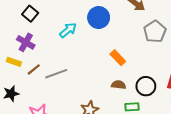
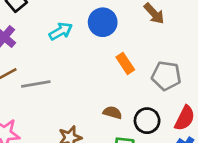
gray pentagon: (155, 32) -> (166, 76), moved, turned 30
orange rectangle: (118, 58) -> (125, 63), moved

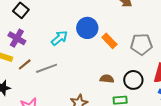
blue circle: (103, 22) -> (87, 28), moved
cyan arrow: (61, 31) -> (59, 38), moved

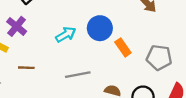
brown line: (25, 64) -> (26, 68), moved, turned 32
gray line: (47, 68) -> (78, 75), moved

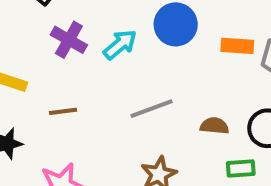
purple cross: (17, 26) -> (69, 40), moved
orange rectangle: (123, 47) -> (237, 46), moved, turned -42

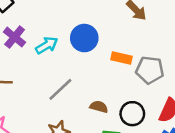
gray line: (151, 109) -> (60, 89), turned -32

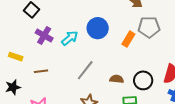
orange rectangle: (121, 58) -> (128, 39), turned -63
gray pentagon: (150, 70) -> (149, 27), moved

